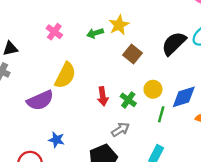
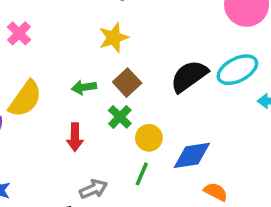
green arrow: (95, 33) -> (84, 87), moved
green cross: (128, 100) -> (120, 117), moved
green line: (161, 114) -> (142, 174), moved

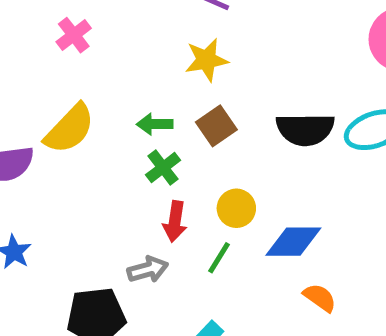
black semicircle: (189, 76) -> (305, 129), turned -153
green cross: (120, 117) -> (163, 168), moved
red arrow: (75, 137) -> (175, 221), moved

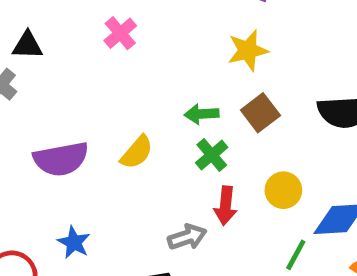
yellow semicircle: (70, 129) -> (137, 152), moved, size x0.7
green line: (219, 258) -> (296, 255), moved
gray arrow: (148, 269) -> (187, 237), moved

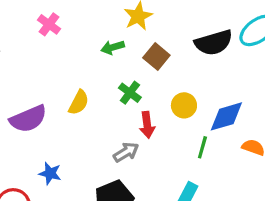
green arrow: (202, 114) -> (113, 47), moved

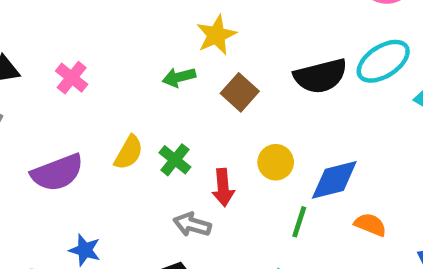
pink cross: (49, 24) -> (72, 78), moved
green cross: (130, 93) -> (175, 160), moved
gray arrow: (126, 152) -> (192, 225), turned -135

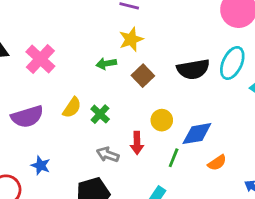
cyan ellipse: (383, 61) -> (232, 63), turned -36
pink cross: (72, 78) -> (40, 59), size x1.5
red arrow: (223, 187) -> (137, 143), moved
orange semicircle: (370, 225) -> (217, 163), turned 120

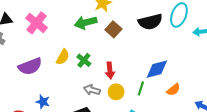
green arrow: (106, 64) -> (86, 23), size x1.5
yellow circle: (162, 120) -> (116, 92), moved
red arrow: (137, 143) -> (110, 70), moved

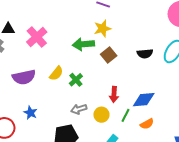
black semicircle: (150, 22) -> (145, 54), size x0.7
red arrow: (110, 70) -> (114, 94), moved
gray arrow: (92, 90) -> (79, 109), turned -42
orange semicircle: (173, 90) -> (147, 124), moved

